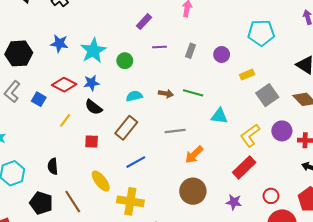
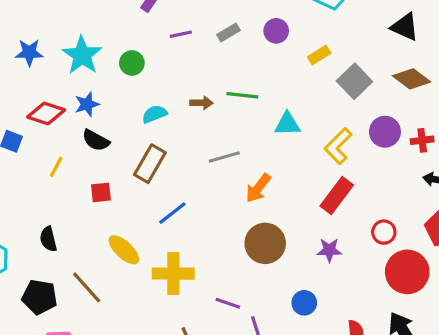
gray rectangle: (191, 51) -> (229, 33), turned 48

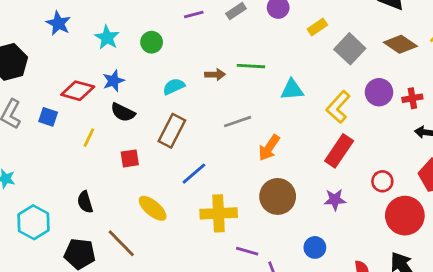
blue star: (29, 52) -> (58, 23), moved, turned 30
cyan star: (82, 55) -> (107, 38), size x0.7
yellow cross: (173, 274) -> (219, 213), moved

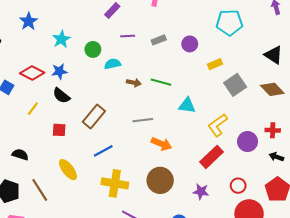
cyan semicircle: (174, 86) -> (112, 64), moved
purple circle: (379, 92) -> (248, 142), moved
orange arrow: (269, 148) -> (161, 144), turned -114
black semicircle: (85, 202) -> (20, 155), turned 112

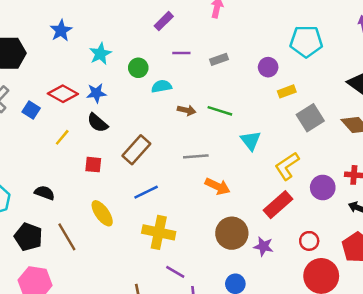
purple circle: (190, 44) -> (268, 67), moved
cyan triangle: (187, 105) -> (251, 141), turned 42
brown circle: (160, 180) -> (232, 233), moved

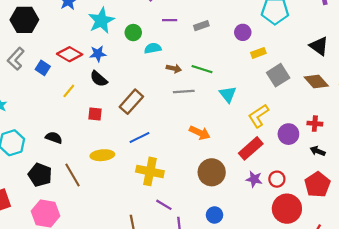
cyan star: (100, 54) -> (101, 21), size x1.4
gray line: (196, 156) -> (184, 91), moved
yellow ellipse: (102, 213) -> (102, 155), turned -60
purple star: (263, 246) -> (254, 179), moved

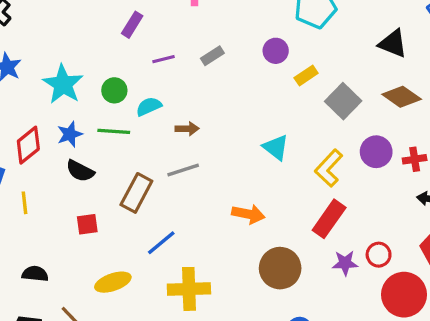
red diamond: (70, 54) -> (28, 145), turned -55
green line: (202, 69) -> (114, 131), moved
yellow line: (69, 91) -> (24, 203), moved, turned -32
gray line: (184, 91) -> (183, 170), moved
purple circle: (288, 134) -> (376, 152), moved

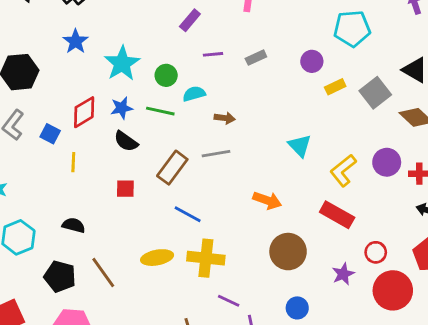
gray square: (343, 101) -> (375, 93), moved
red rectangle: (329, 219) -> (337, 215), turned 76
blue line: (161, 243) -> (188, 214), turned 60
purple star: (345, 263) -> (343, 274), moved, turned -30
yellow ellipse: (113, 282) -> (157, 258), moved

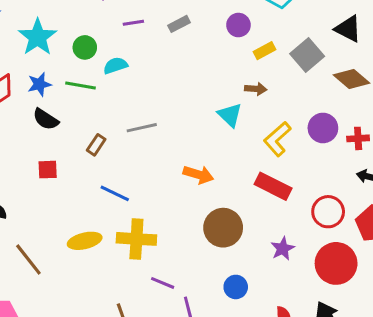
brown arrow: (225, 118) -> (256, 89), moved
brown rectangle: (172, 168) -> (96, 145), size x0.6
red circle: (376, 252) -> (328, 212), moved, size x1.4

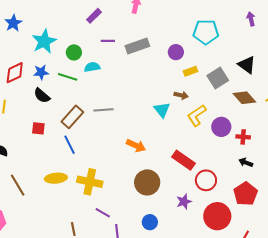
gray rectangle: (179, 24) -> (137, 46), size x1.6
yellow L-shape: (277, 139) -> (197, 115), moved
brown rectangle: (96, 145) -> (72, 117), size x1.6
blue line: (115, 193) -> (70, 145), moved, turned 30
red circle: (328, 212) -> (206, 180), moved

